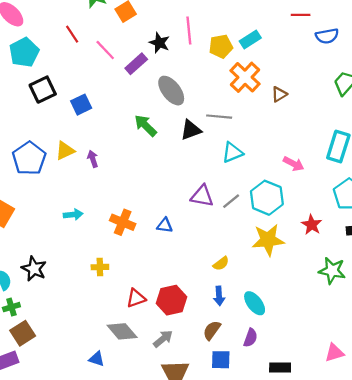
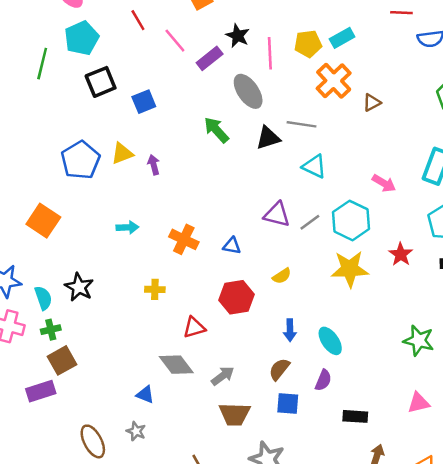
pink line: (189, 30) -> (270, 53), moved
cyan triangle: (232, 153) -> (314, 166), turned 45
yellow semicircle: (221, 264) -> (282, 276), moved
green star: (332, 271) -> (419, 341), moved
red hexagon: (171, 300) -> (236, 297), moved

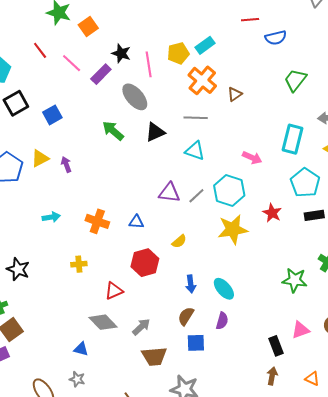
gray line: (302, 124) -> (196, 118), moved
black rectangle: (355, 416) -> (276, 346), moved, turned 72

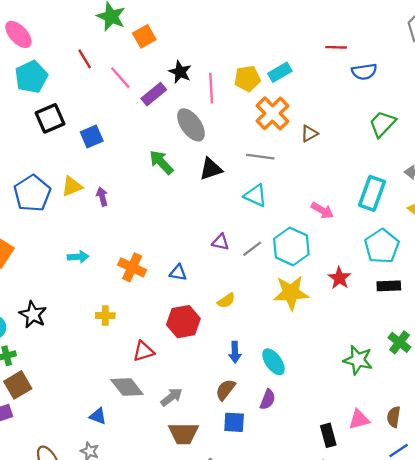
purple triangle: (169, 193) -> (220, 242), size x0.7

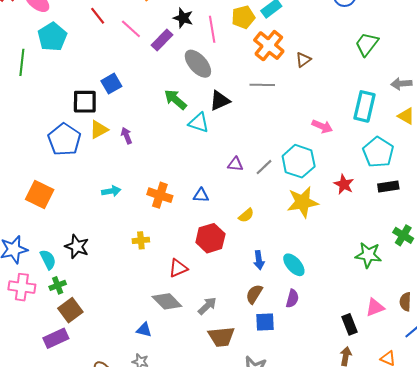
black square: (50, 118) -> (85, 102), moved, turned 30
cyan triangle: (255, 196) -> (199, 123), moved

